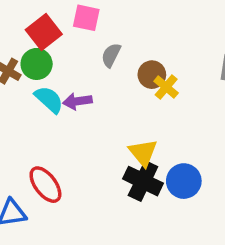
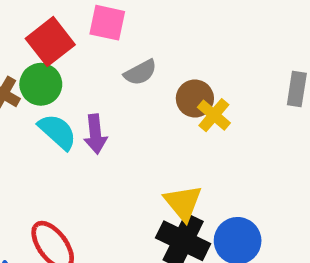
gray semicircle: (111, 55) -> (140, 72), turned -145
purple arrow: (77, 101) -> (95, 134), turned -88

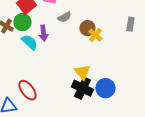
purple arrow: (95, 134) -> (43, 33), moved

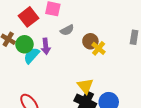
green circle: (22, 22) -> (24, 44), moved
cyan semicircle: (29, 42) -> (32, 55), turned -90

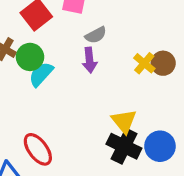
brown circle: (90, 41) -> (163, 63), moved
purple arrow: (46, 46) -> (90, 60), moved

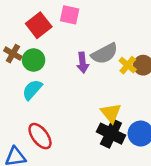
gray semicircle: (96, 35) -> (104, 54), moved, size x1.5
cyan semicircle: (41, 74) -> (32, 90), moved

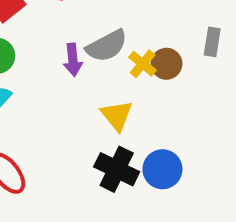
yellow triangle: (111, 113) -> (117, 115), moved

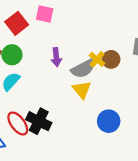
gray semicircle: (107, 46) -> (83, 69), moved
black cross: (117, 169) -> (39, 121), moved

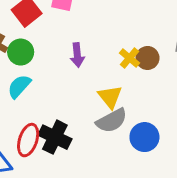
gray semicircle: (83, 69) -> (112, 121), moved
red ellipse: (18, 123) -> (28, 140), turned 55

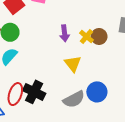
purple arrow: (77, 55) -> (64, 33), moved
gray semicircle: (112, 121) -> (74, 99), moved

